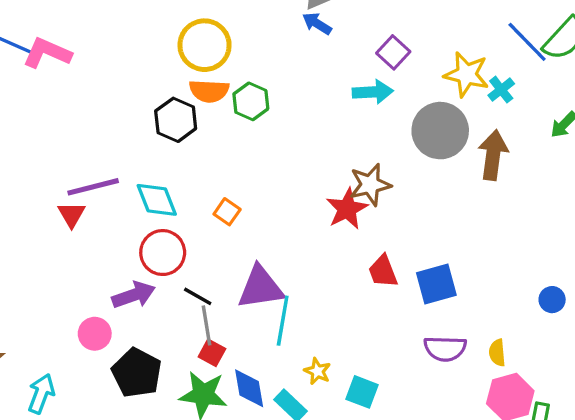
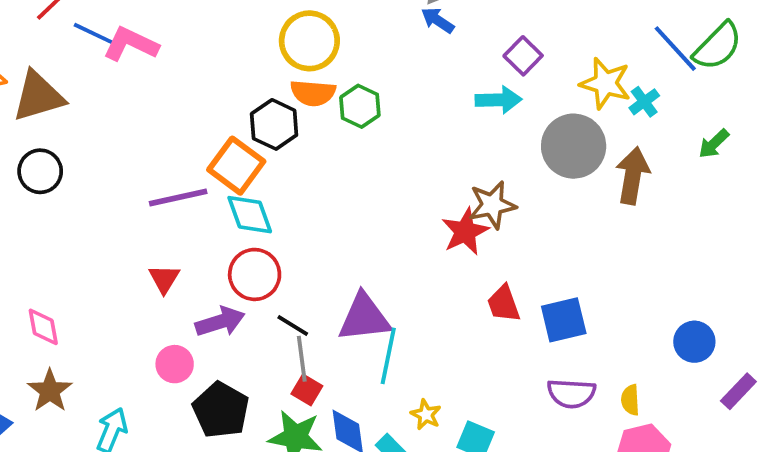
orange square: (227, 212) -> (236, 166), moved, size x1.8
red triangle: (72, 214) -> (164, 279), moved
blue circle: (552, 300) -> (694, 342), size x1.4

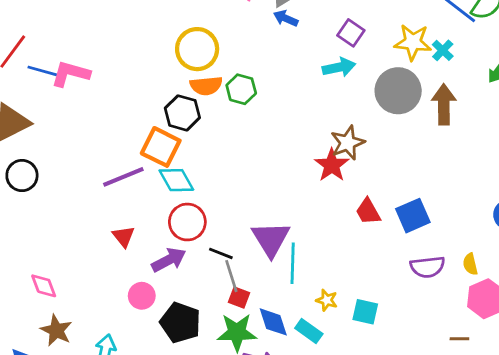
purple triangle: (364, 318) -> (271, 239), turned -45

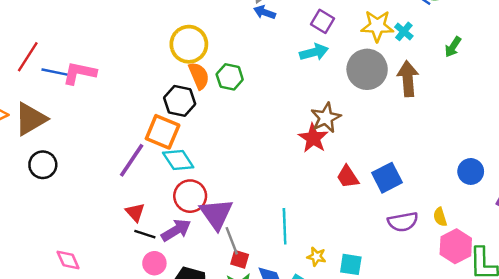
orange semicircle: (206, 86) -> (199, 76), turned -104
purple line: (123, 177) -> (132, 160), turned -30
purple triangle: (271, 239) -> (216, 214), moved
black line: (221, 253) -> (145, 234), moved

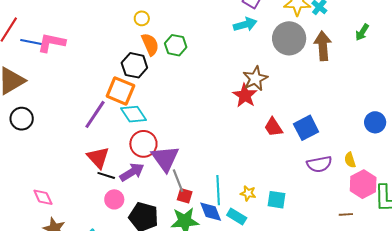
yellow circle: (189, 44) -> (142, 18), size x0.5
green arrow: (453, 47) -> (362, 32), moved
red triangle: (135, 212) -> (98, 158), size x1.4
cyan line: (285, 226) -> (218, 190), moved

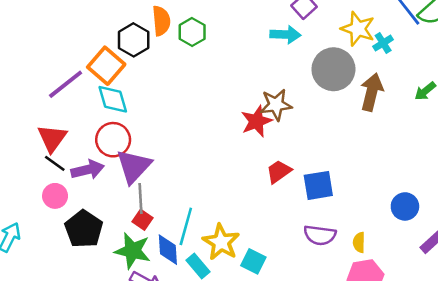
red trapezoid: (274, 127) -> (279, 172), turned 70
yellow star: (248, 193) -> (221, 242), size x1.8

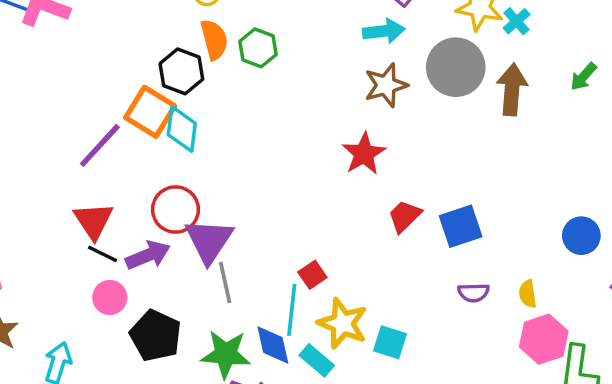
cyan diamond: (113, 99) -> (182, 129), moved, turned 32
brown star: (276, 105) -> (386, 85), moved
red square: (143, 220) -> (312, 275), moved, turned 30
purple semicircle: (320, 235) -> (473, 293), size x0.7

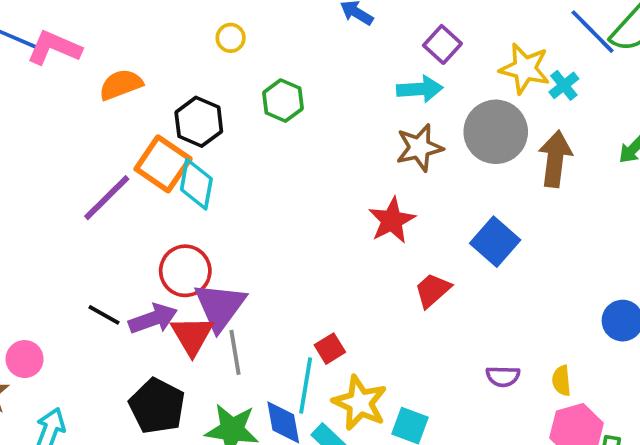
orange semicircle: (214, 40) -> (121, 85), moved, turned -99
red triangle: (93, 221) -> (192, 335), moved
blue square: (461, 226) -> (495, 242), moved, turned -33
pink circle: (110, 297) -> (25, 359), moved

